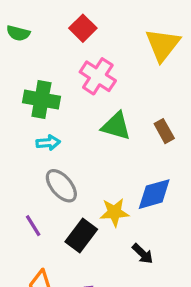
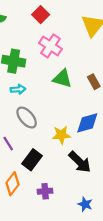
black rectangle: (81, 235) -> (32, 160), moved
black arrow: (143, 254) -> (80, 162), size x1.6

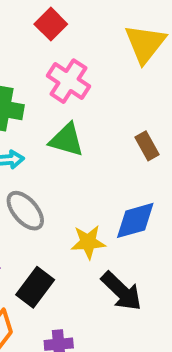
green triangle: (62, 78) -> (67, 140), moved

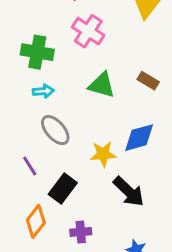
green triangle: (67, 140) -> (102, 85), moved
brown rectangle: (147, 146) -> (148, 81), turned -30

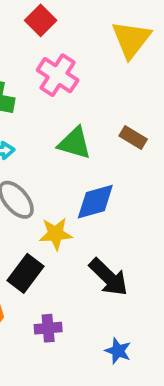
blue diamond: (139, 138) -> (95, 202), moved
yellow star: (103, 154) -> (56, 234), moved

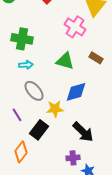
pink cross: (58, 75) -> (75, 27), moved
purple cross: (48, 328) -> (73, 158), moved

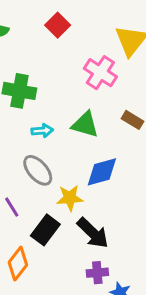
cyan arrow: (26, 65) -> (42, 131), moved
black arrow: (83, 132) -> (93, 233), moved

